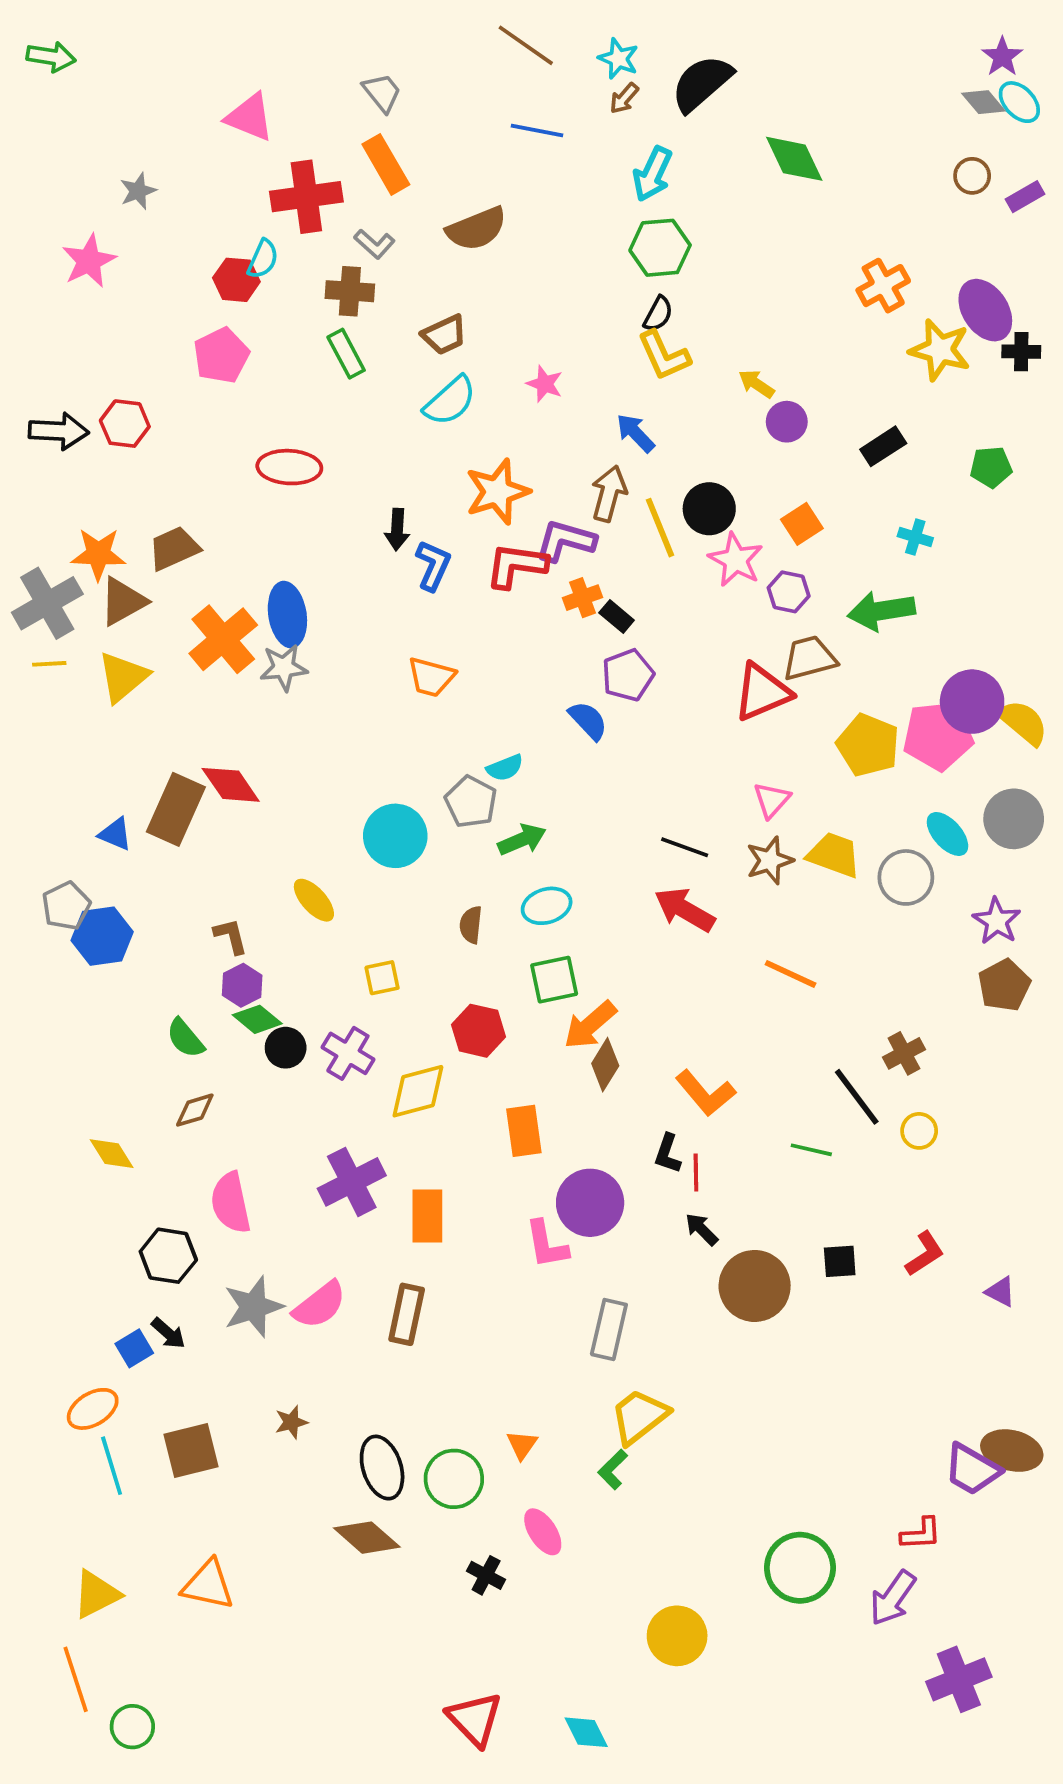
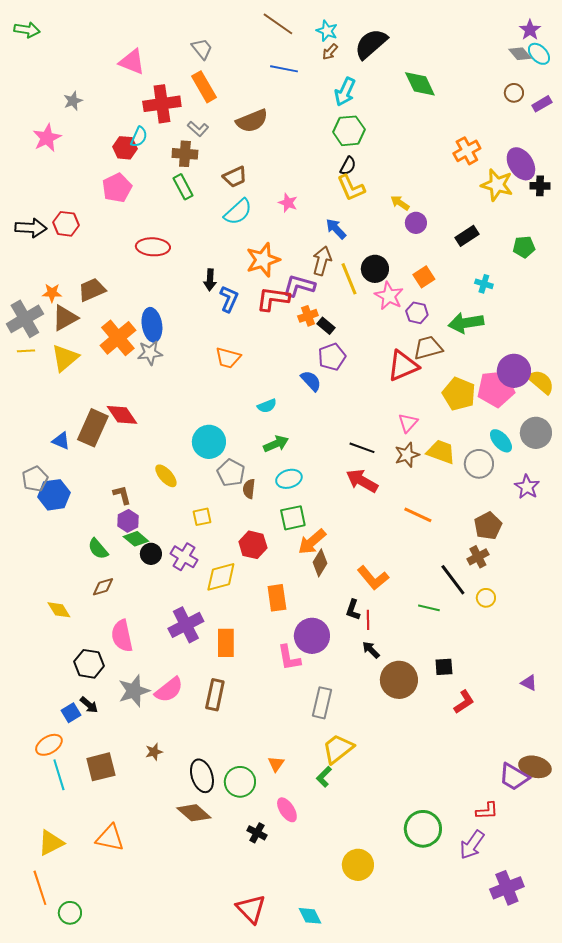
orange star: (98, 554) -> (52, 293), size x0.7
gray pentagon: (471, 802) -> (231, 473), moved
brown pentagon: (1004, 985) -> (488, 526), moved
red L-shape: (925, 1254) -> (464, 702), moved

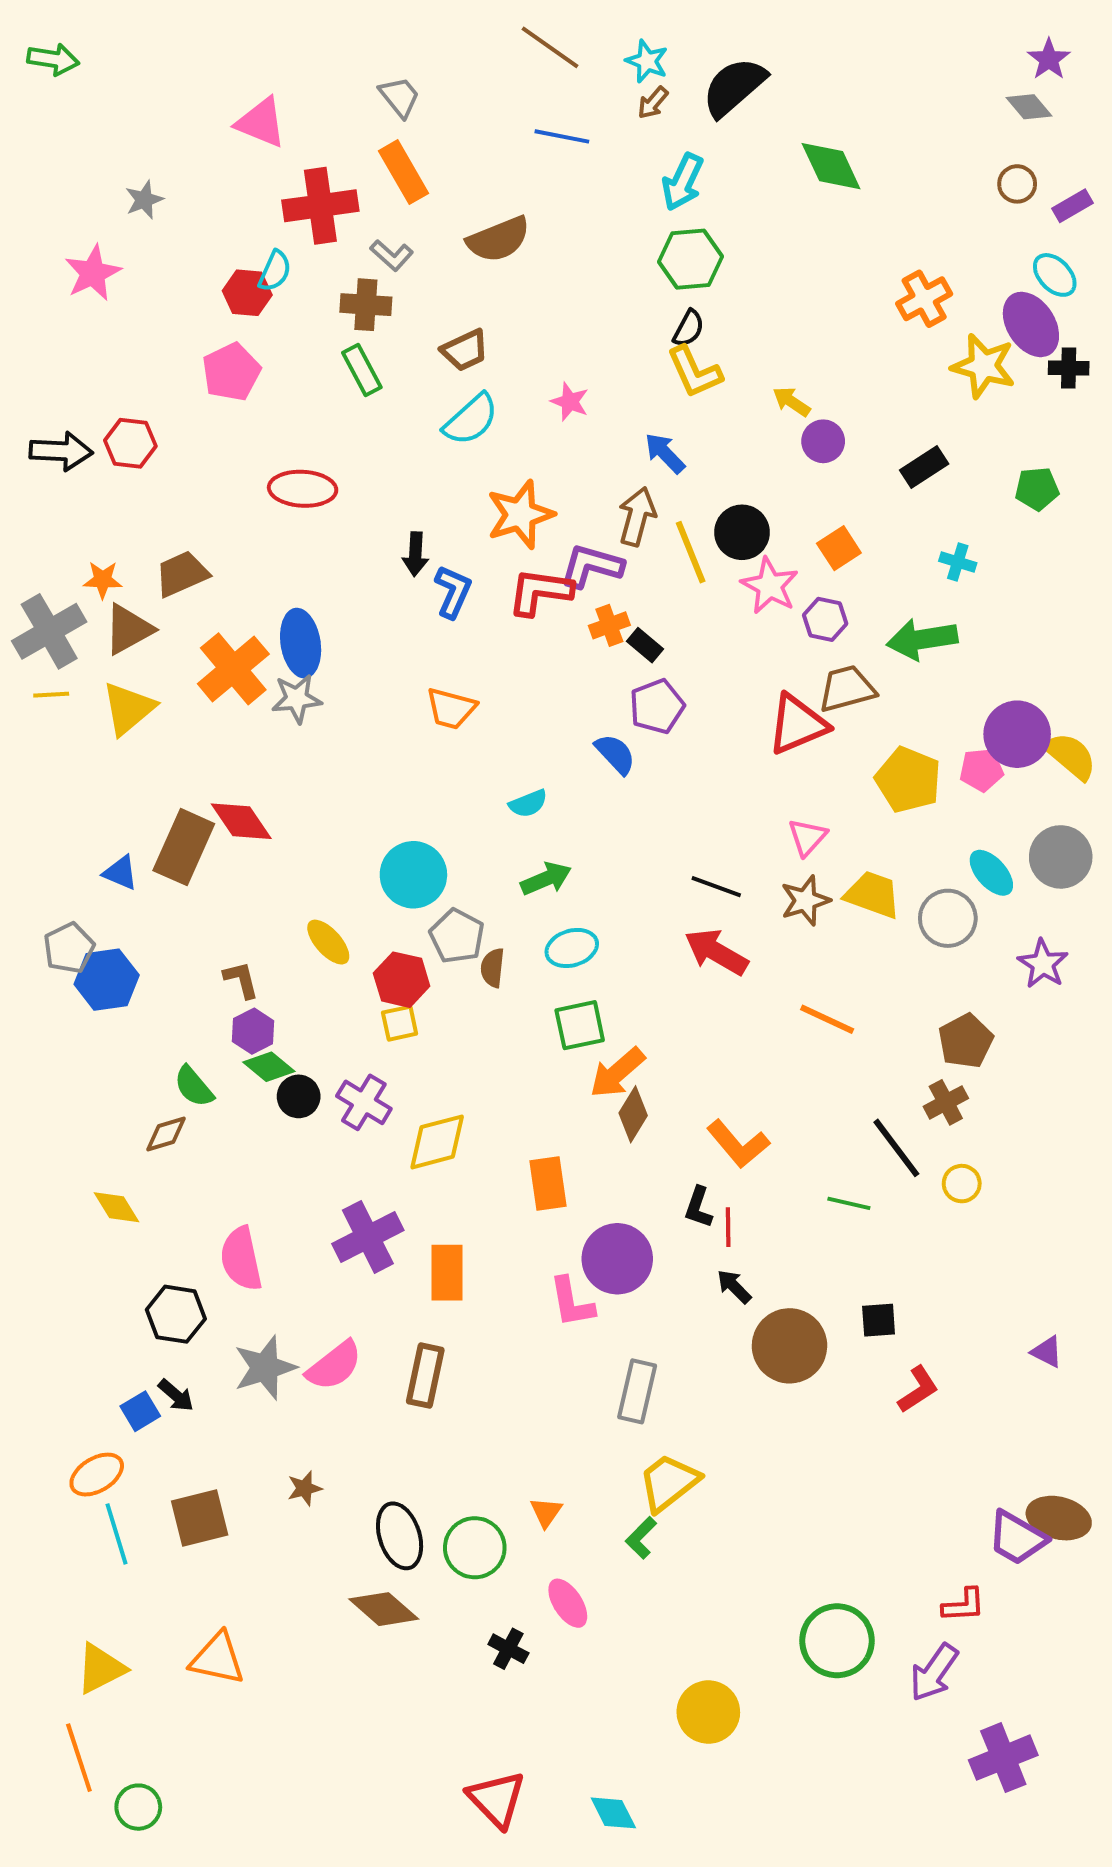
cyan ellipse: (539, 54) -> (1055, 275), moved
pink pentagon: (496, 389) -> (981, 770), size x0.6
red hexagon: (253, 545) -> (402, 980), moved
brown diamond: (103, 587) -> (166, 1134), moved

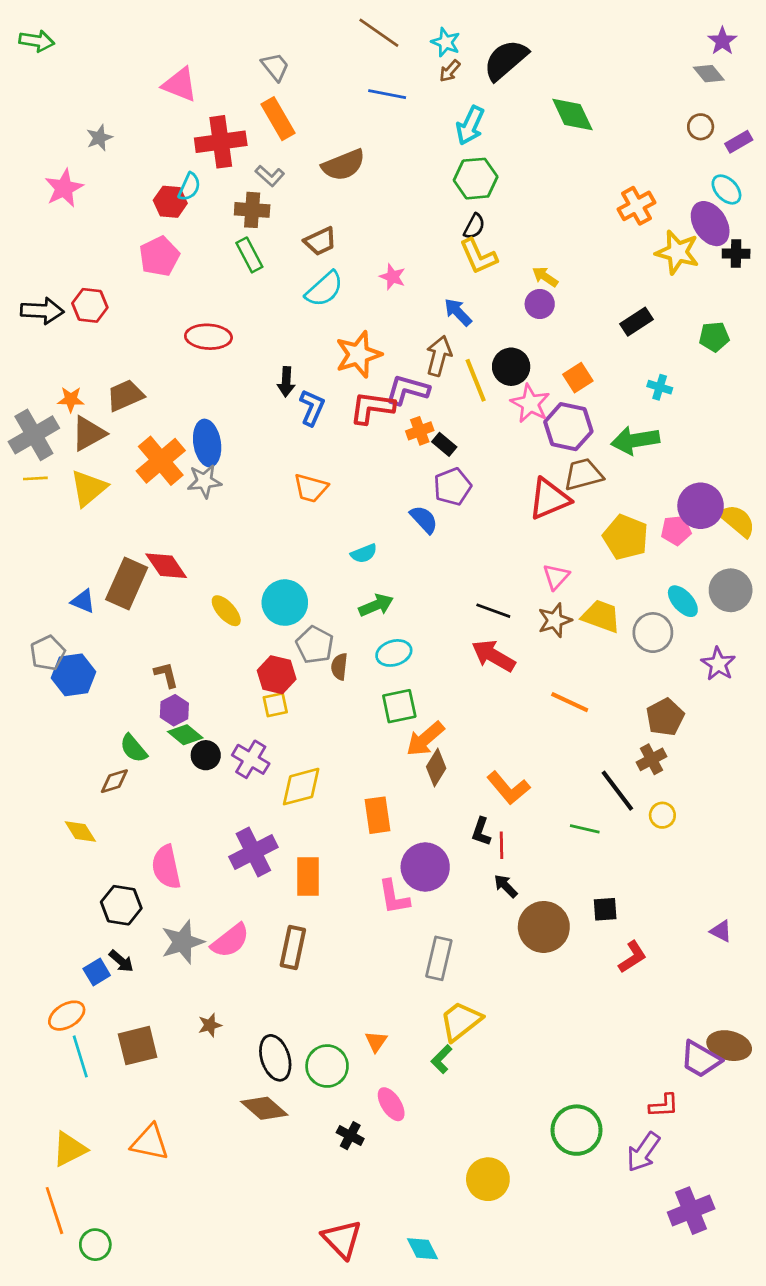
purple circle: (823, 441) -> (540, 304), moved
purple hexagon: (825, 619) -> (568, 427), size x1.6
yellow ellipse: (328, 942) -> (226, 611), moved

